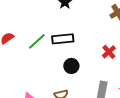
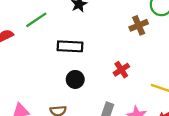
green line: (37, 41) -> (36, 20), moved

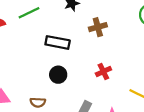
brown cross: (139, 25) -> (98, 27), moved

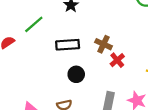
brown cross: (98, 27) -> (104, 44), moved, turned -35

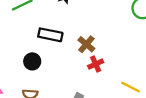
black circle: (76, 74) -> (32, 61), moved

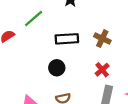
red cross: (96, 64) -> (102, 70), moved

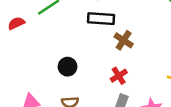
black rectangle: (67, 39) -> (101, 19), moved

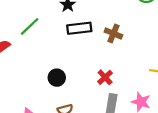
brown cross: (124, 40) -> (113, 33), moved

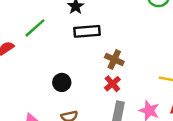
brown cross: (113, 33) -> (114, 59), moved

